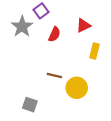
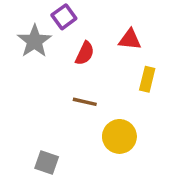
red triangle: (83, 25) -> (130, 39), turned 32
brown line: (54, 76) -> (85, 102), moved

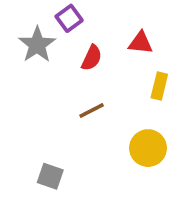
brown line: (85, 102) -> (92, 110), turned -40
yellow circle: (119, 136) -> (148, 148), moved

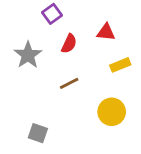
gray star: (37, 45) -> (28, 55), moved
yellow rectangle: (159, 86) -> (120, 65), turned 54

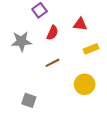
gray star: (28, 55) -> (21, 41), turned 30

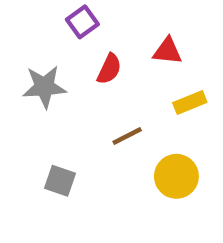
brown line: (52, 63) -> (127, 136), moved
gray square: (29, 100) -> (60, 181), moved

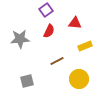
purple square: (82, 22) -> (46, 10), moved
gray square: (60, 181) -> (27, 81), turned -32

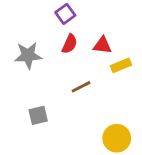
red triangle: (75, 23) -> (102, 45), moved
yellow circle: (79, 79) -> (117, 138), moved

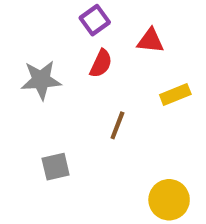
red triangle: (102, 45) -> (150, 41), moved
brown line: (81, 87) -> (117, 125), turned -42

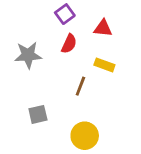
yellow rectangle: (175, 94) -> (104, 65), moved, turned 42
yellow circle: (169, 200) -> (85, 136), moved

